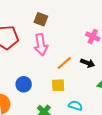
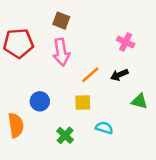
black arrow: (88, 63) -> (119, 75), turned 136

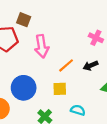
brown square: (61, 21) -> (24, 20), moved
blue circle: (40, 101) -> (24, 88), size x1.5

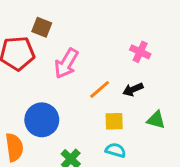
pink arrow: (42, 46) -> (66, 63), turned 40
yellow square: (60, 89) -> (114, 121), moved

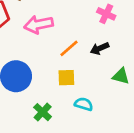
pink arrow: (66, 63) -> (39, 24), turned 48
yellow square: (114, 121) -> (66, 78), moved

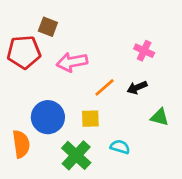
yellow square: (66, 78) -> (90, 119), moved
green cross: (43, 112) -> (76, 155), size x1.5

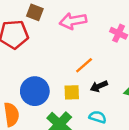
pink arrow: (72, 62) -> (73, 21), moved
black arrow: (137, 87) -> (99, 86), moved

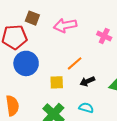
blue circle: (35, 91) -> (26, 63), moved
yellow square: (72, 92) -> (57, 82), moved

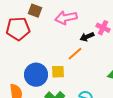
blue circle: (26, 63) -> (36, 75), moved
black arrow: (87, 81) -> (87, 37), moved

